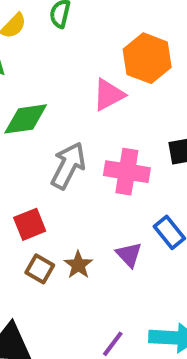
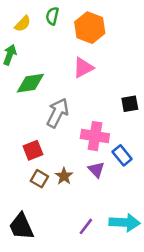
orange hexagon: (147, 58) -> (90, 28), moved
pink cross: (127, 172) -> (95, 136), moved

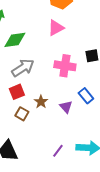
gray arrow: (57, 113) -> (23, 68), moved, turned 30
pink cross: (95, 136) -> (65, 66), moved
brown star: (64, 176) -> (41, 102), moved

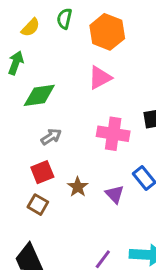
gray arrow: (23, 68) -> (51, 137), size x0.6
brown square: (22, 114) -> (38, 205), moved

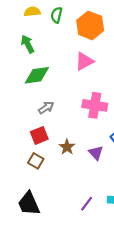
yellow semicircle: (30, 27) -> (32, 12), moved, turned -140
green arrow: (16, 63) -> (28, 44), moved, turned -48

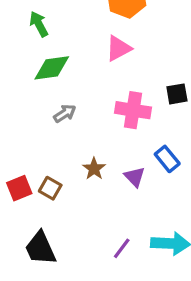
red square: (39, 135) -> (19, 188), moved

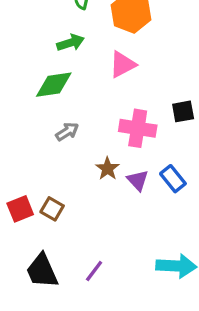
green arrow: (39, 24) -> (71, 43), moved, turned 100
brown star: (94, 169) -> (107, 169), moved
purple triangle: (135, 177) -> (138, 180), moved
purple line: (122, 248) -> (94, 271), moved

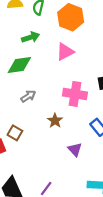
purple triangle: (138, 180) -> (75, 150), moved
brown square: (52, 209) -> (15, 133), moved

